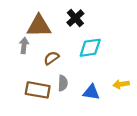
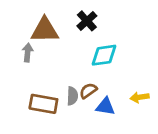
brown semicircle: (51, 58) -> (88, 91), moved

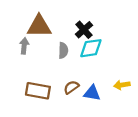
black cross: (87, 21) -> (84, 30), moved
brown semicircle: (88, 91) -> (71, 87), moved
gray semicircle: (72, 96) -> (63, 50), moved

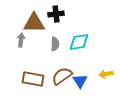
black cross: (84, 30) -> (56, 14), moved, turned 35
brown semicircle: (71, 87) -> (62, 76), size x1.5
blue triangle: (92, 93) -> (80, 81), turned 49

